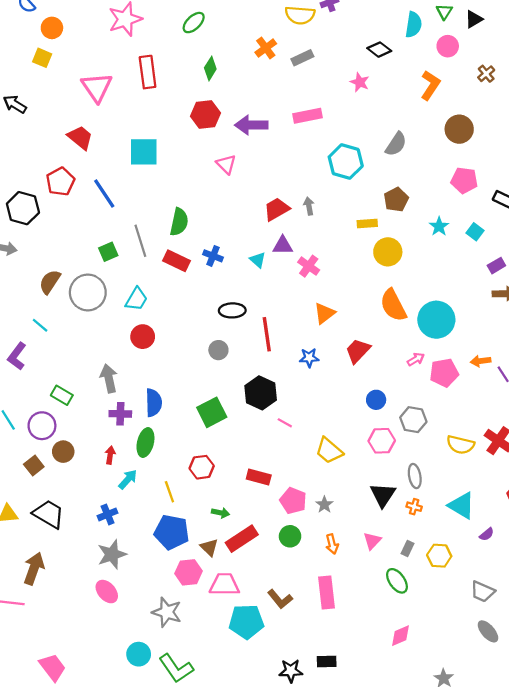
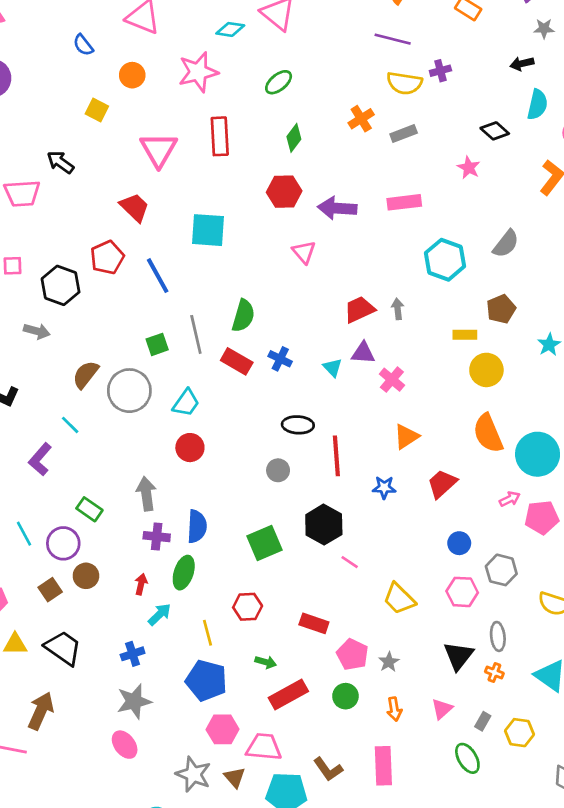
orange circle: (52, 28) -> (132, 75), moved
brown triangle: (209, 547) -> (235, 777), moved

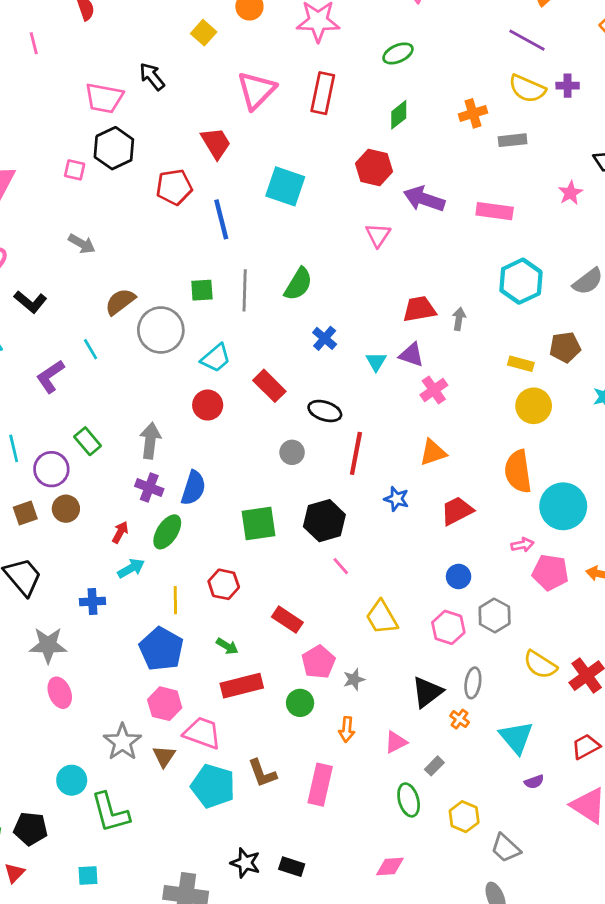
black hexagon: (61, 285) -> (114, 148), moved
red rectangle: (237, 361) -> (269, 386), moved
gray star: (134, 701) -> (48, 645), moved
yellow hexagon: (520, 733) -> (464, 817), moved

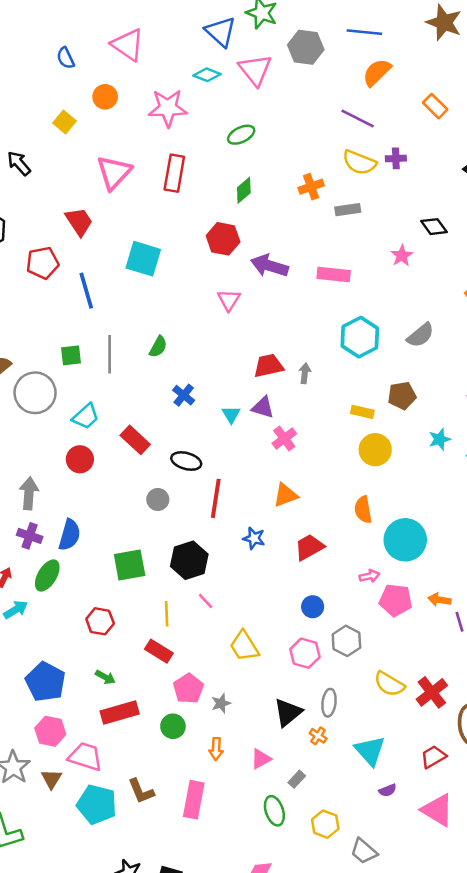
green semicircle: (298, 284) -> (158, 347), size x0.7
orange semicircle: (518, 471) -> (363, 510), size x0.7
yellow line: (175, 600) -> (167, 614), moved

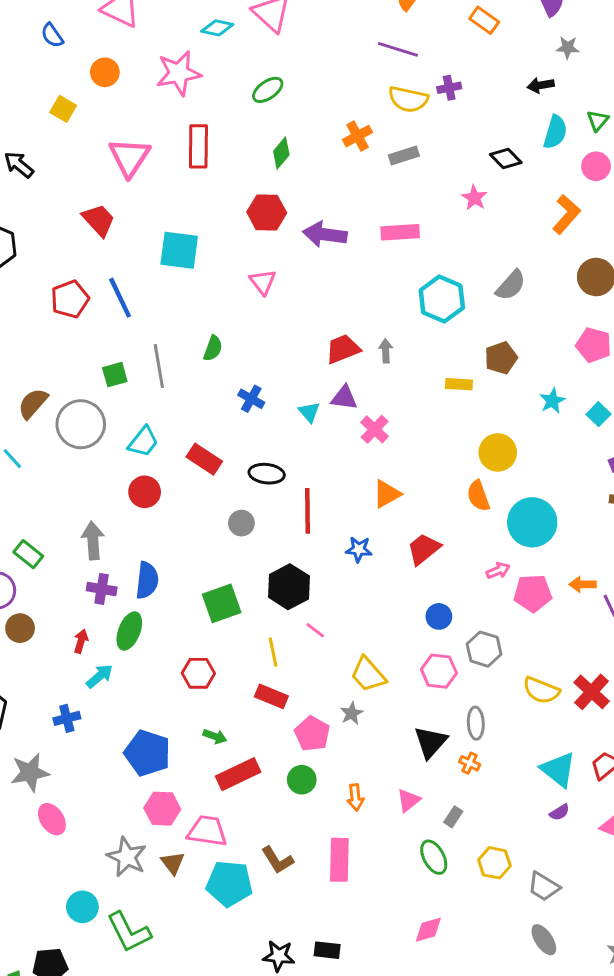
red pentagon: (43, 263) -> (70, 299), moved
pink triangle: (229, 300) -> (263, 282), moved
yellow circle: (375, 450) -> (498, 452), moved
gray star: (221, 703) -> (352, 713), moved
cyan triangle: (370, 751) -> (558, 770), moved

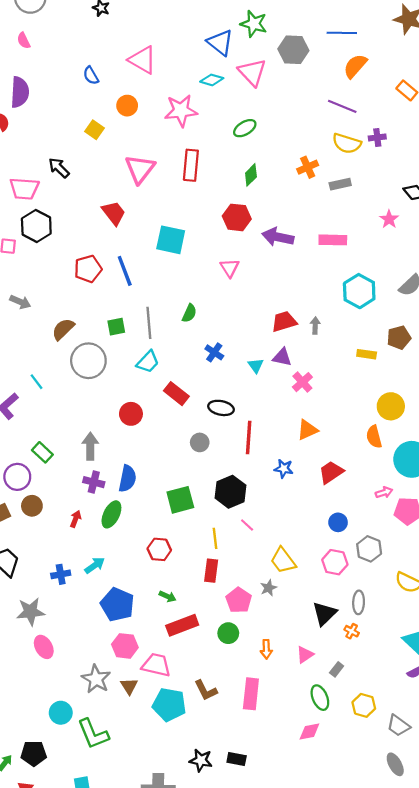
brown semicircle: (33, 403) -> (63, 329), moved
cyan trapezoid: (143, 442) -> (148, 362), moved
cyan arrow: (100, 676) -> (95, 565), moved
red rectangle: (271, 696) -> (211, 571), turned 70
pink diamond: (428, 930) -> (309, 732), moved

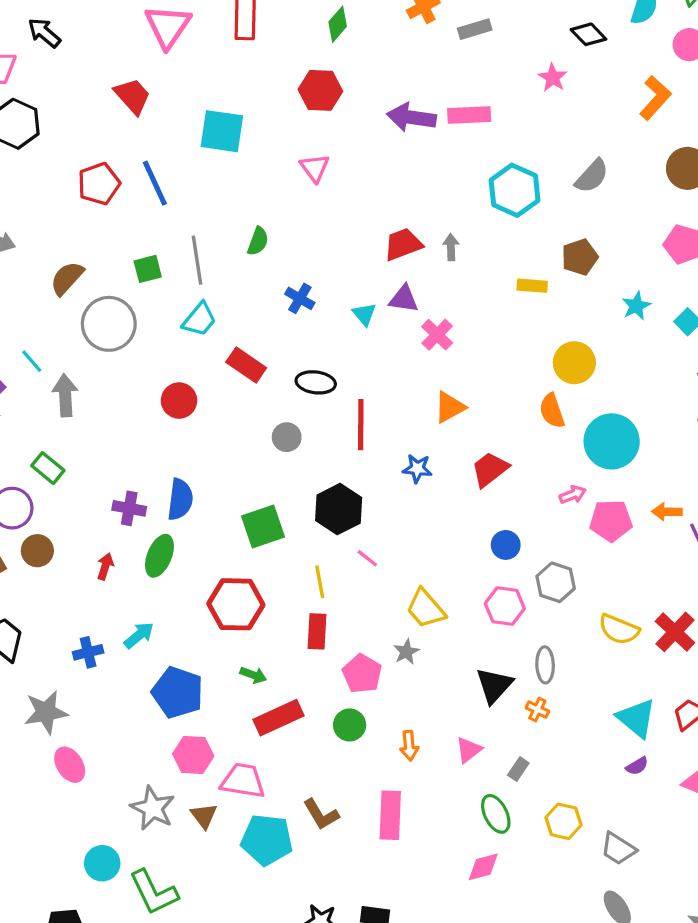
purple arrow: (278, 237) -> (411, 117), moved
gray arrow: (90, 446) -> (65, 395), moved
red hexagon: (159, 549) -> (236, 604), size x1.5

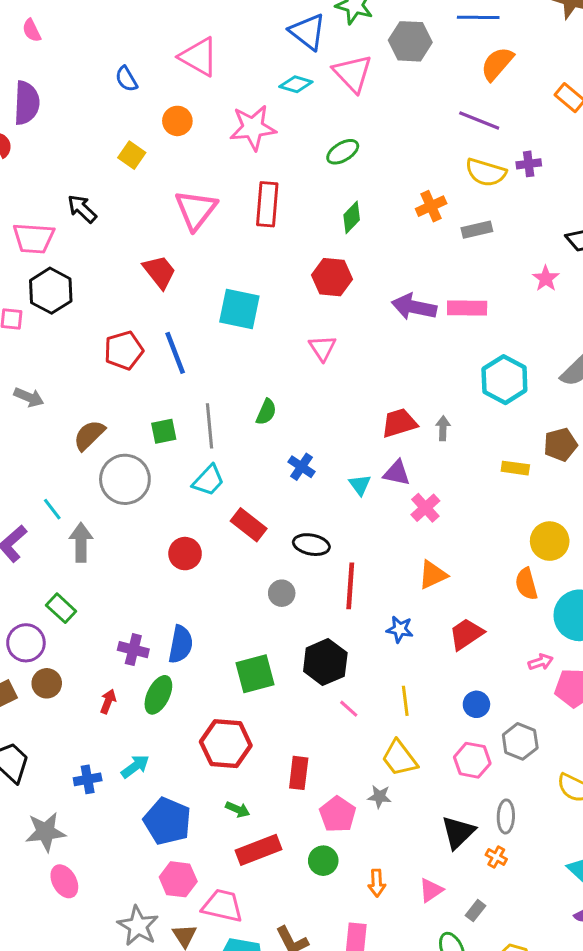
yellow line: (320, 582) -> (405, 701), moved
gray star: (406, 652) -> (379, 797), turned 30

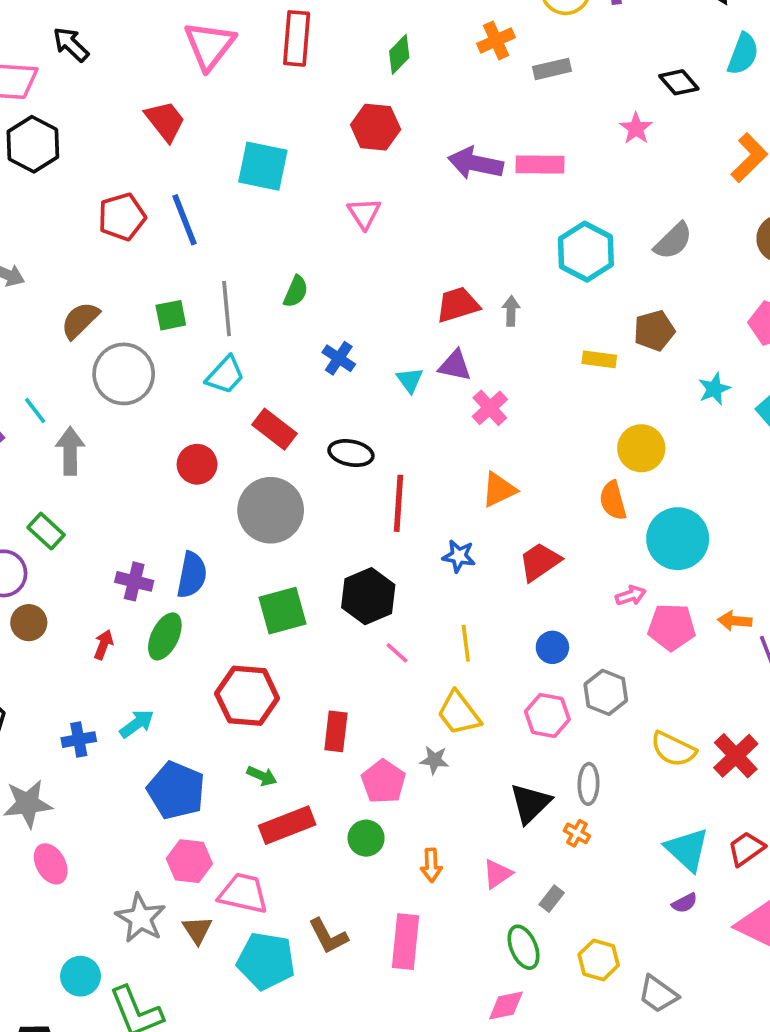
gray circle: (282, 593) -> (271, 510), moved, size x2.0

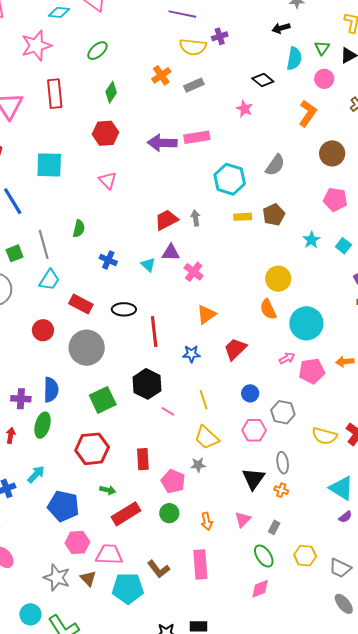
yellow rectangle: (599, 359) -> (243, 217), moved

